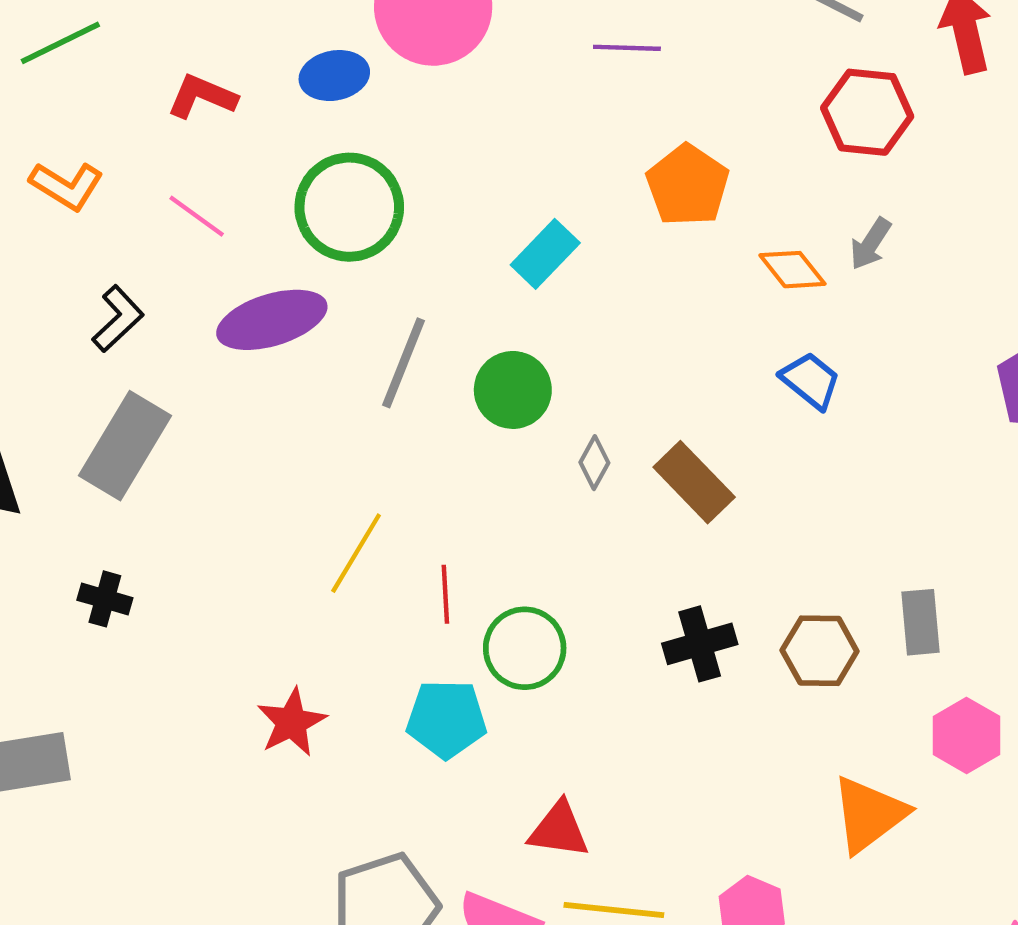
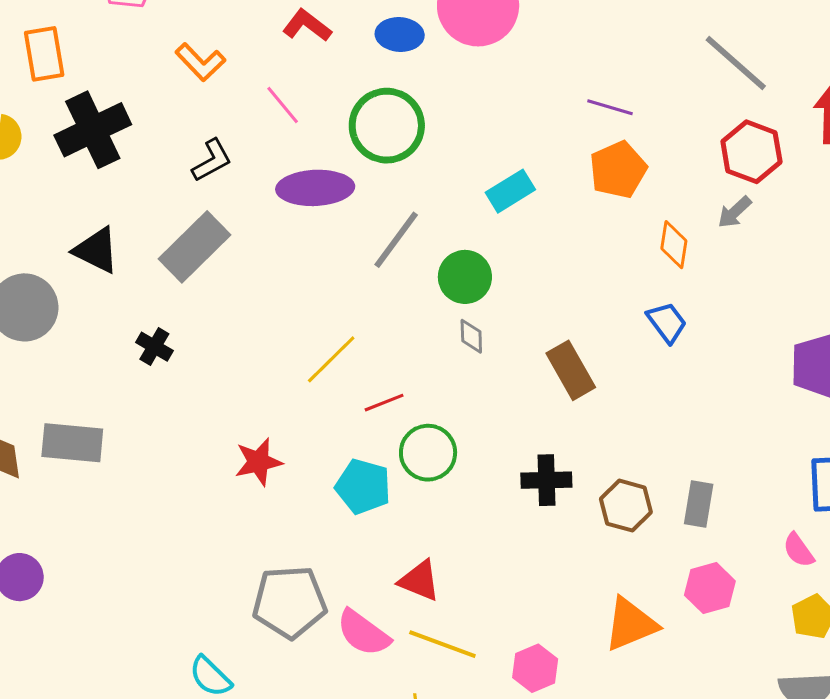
purple line: (627, 48) -> (610, 107), moved
gray arrow: (870, 244) -> (735, 212), moved
orange diamond: (792, 270) -> (674, 245), turned 33
gray diamond: (594, 463) -> (471, 336), moved, turned -45
red line: (445, 594) -> (384, 403), turned 57

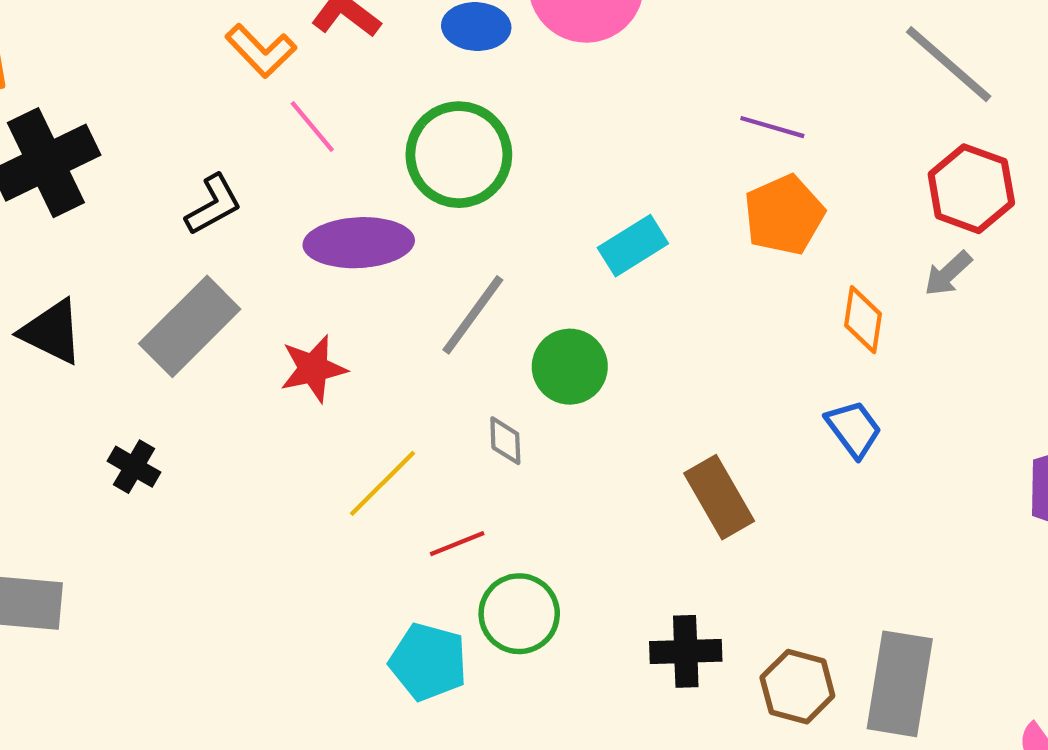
orange L-shape: (200, 62) -> (261, 51), moved
gray diamond: (471, 336) -> (505, 441), moved
red star: (258, 462) -> (313, 369), moved
gray rectangle: (699, 504) -> (900, 684), size x1.6

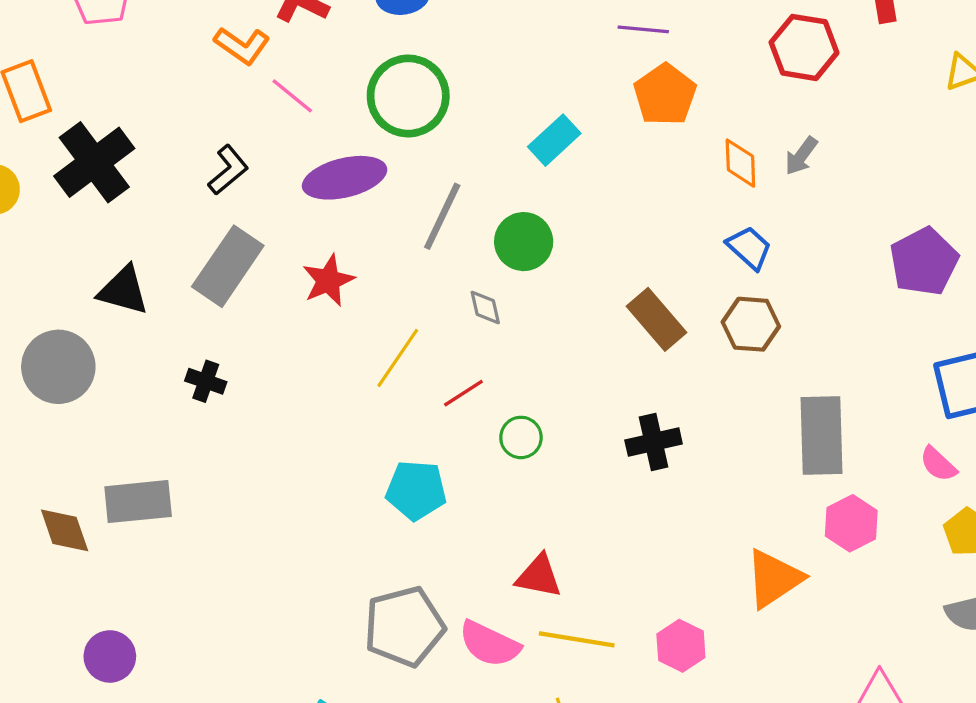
gray arrow: (948, 274) -> (801, 156), moved
green circle: (519, 614) -> (521, 437), size x0.7
cyan pentagon: (428, 662) -> (416, 490), moved
brown hexagon: (797, 687) -> (751, 324), moved

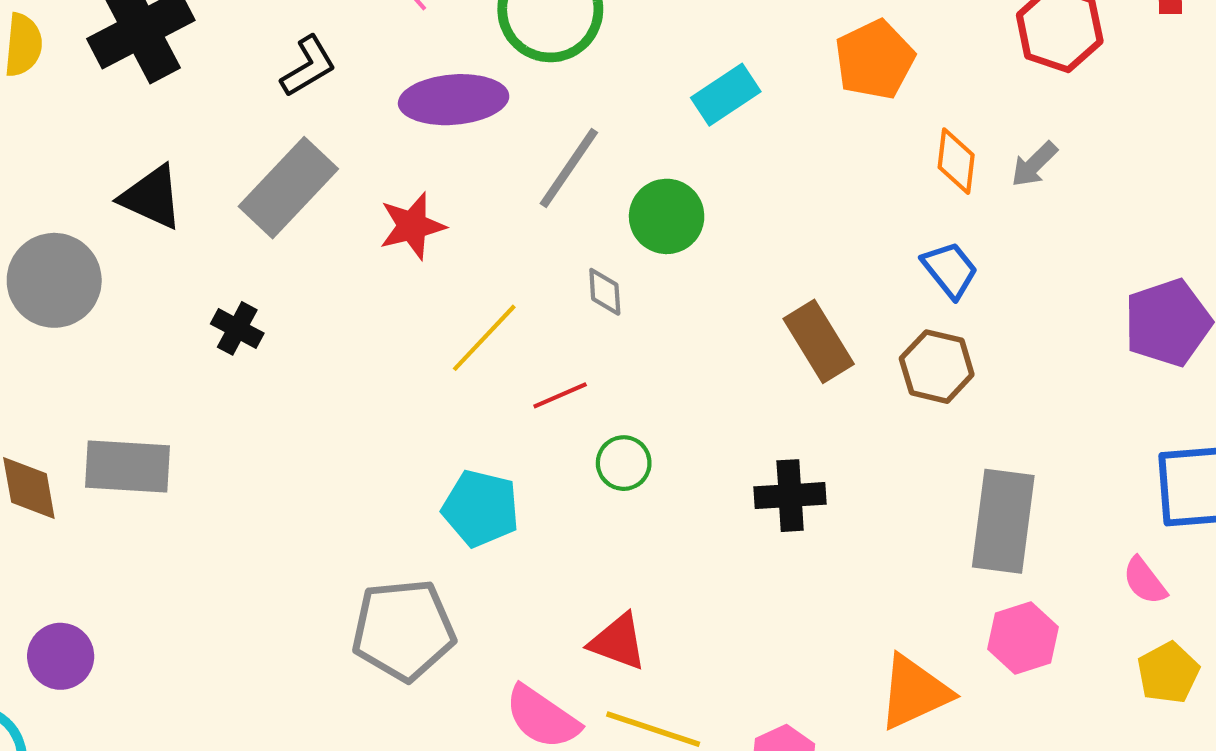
gray pentagon: (404, 626) -> (403, 630), moved

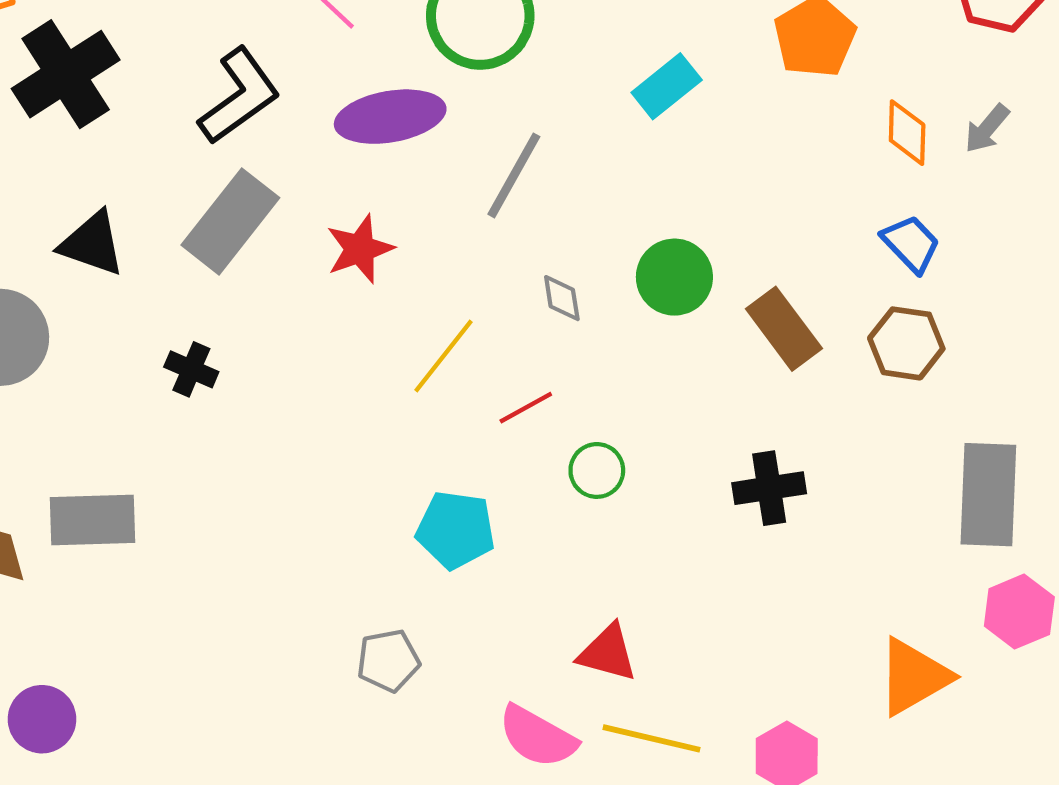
black L-shape: (308, 66) -> (239, 96), size x1.5
green circle: (667, 216) -> (674, 277), moved
gray pentagon: (403, 630) -> (388, 661), size x0.6

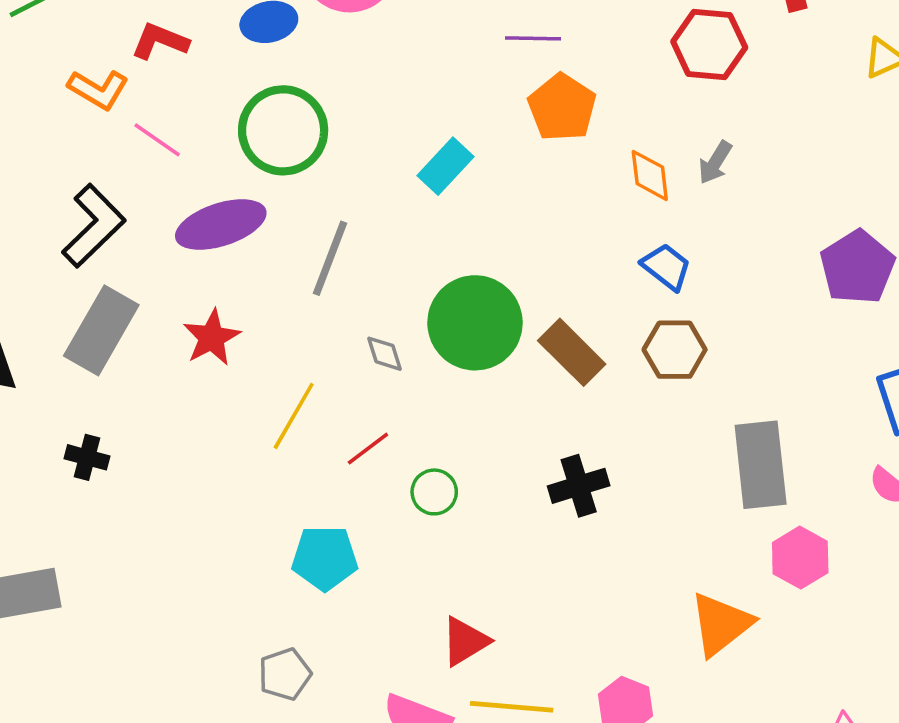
green circle: (674, 277) -> (475, 323), size x1.5
red triangle: (608, 653) -> (465, 641), turned -38

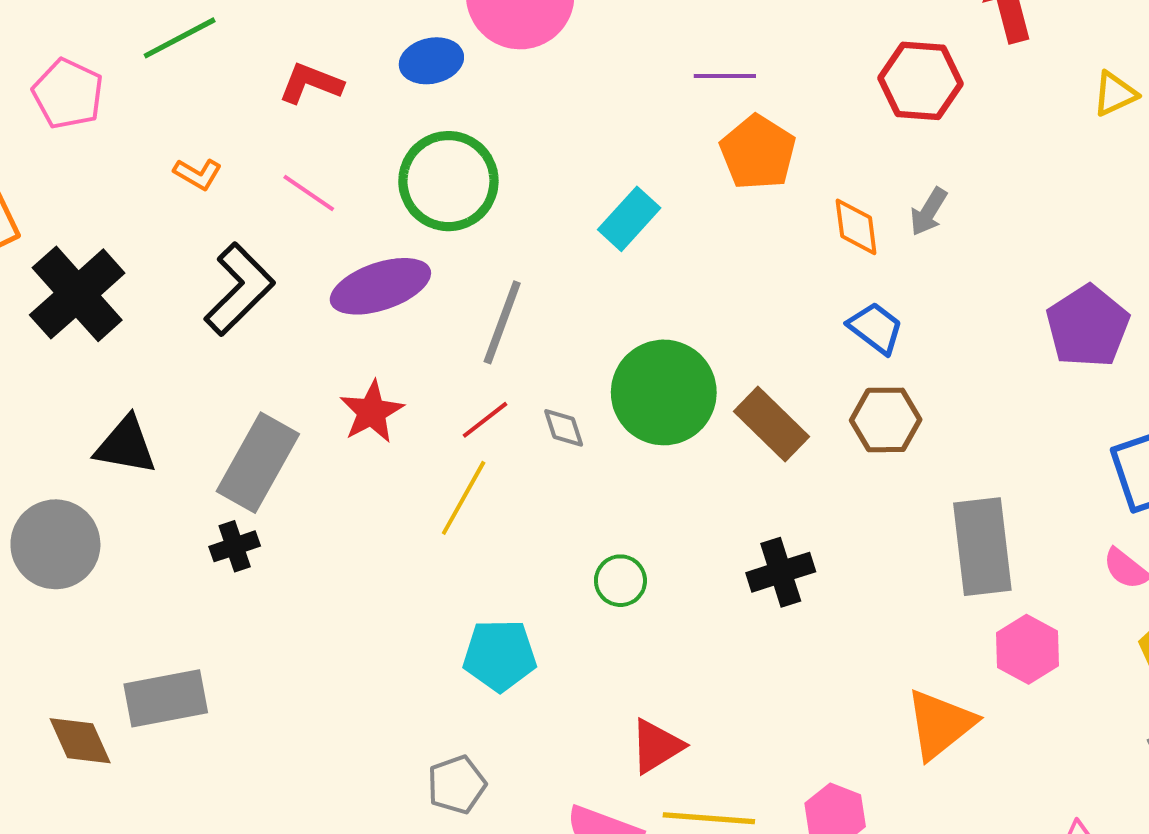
orange L-shape: (98, 89) -> (198, 174), moved, size x0.7
gray rectangle: (101, 330) -> (258, 463), moved
red line: (368, 449) -> (485, 420), moved
black cross: (87, 457) -> (235, 546), turned -33

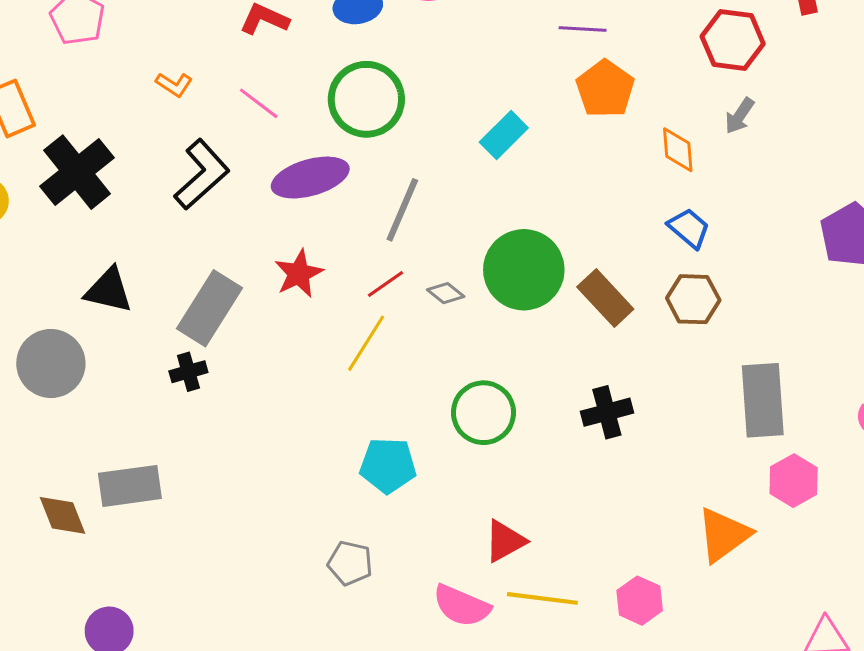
gray arrow: (929, 212) -> (740, 116), moved
gray diamond: (564, 428) -> (446, 293), turned -36
green circle: (620, 581) -> (483, 413), size x1.6
gray pentagon: (457, 785) -> (350, 563), turned 30

